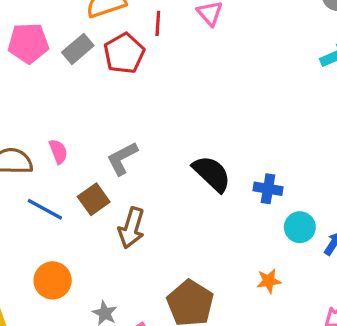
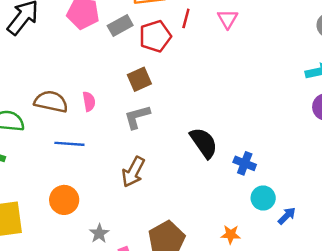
brown square: (94, 199) -> (139, 79), moved
blue line: (45, 209) -> (69, 144), turned -36

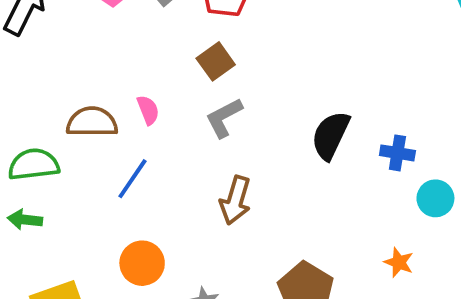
black semicircle: (204, 143) -> (331, 135), turned -108
blue line: (69, 144) -> (132, 179), turned -48
orange star: (231, 235) -> (399, 262), turned 30

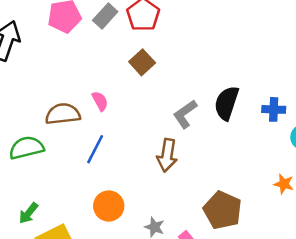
gray L-shape: (224, 118) -> (185, 114), moved
green arrow: (25, 220) -> (28, 213), moved, turned -50

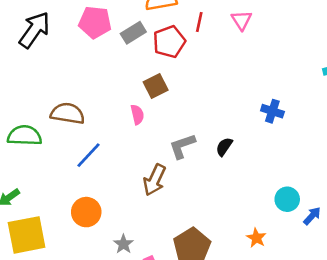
pink semicircle: (100, 101) -> (137, 115), moved
black semicircle: (227, 103) -> (224, 147), size x0.6
blue cross: (274, 109) -> (272, 111), moved

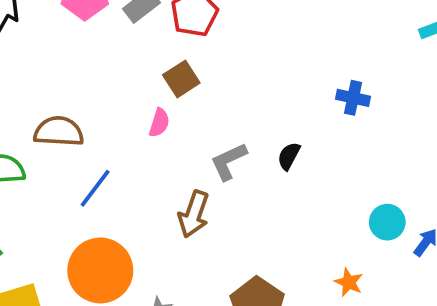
pink semicircle: (137, 115) -> (159, 123), turned 36
orange circle: (86, 212) -> (100, 270), size x1.5

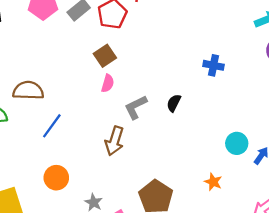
pink semicircle: (159, 123) -> (108, 83), moved
orange circle: (100, 270) -> (56, 178), size x0.6

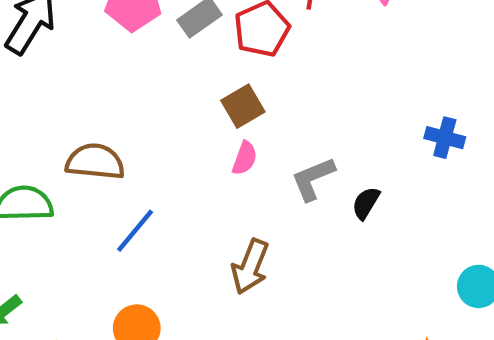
gray L-shape: (136, 107) -> (313, 179), moved

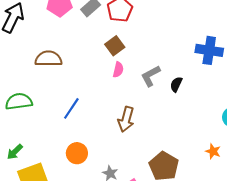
blue cross: (445, 138) -> (209, 50), size x1.5
brown semicircle: (95, 162) -> (48, 59), moved

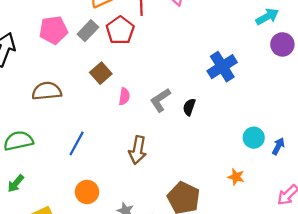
brown square: (115, 46) -> (101, 73), moved
blue cross: (209, 50) -> (222, 67), turned -36
green arrow: (15, 152) -> (16, 183), moved

